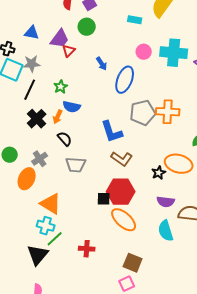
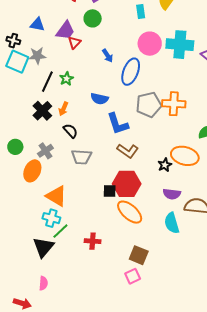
cyan rectangle: (135, 20) -> (141, 11), turned 72
pink circle: (144, 52) -> (150, 44), size x1.5
black line: (30, 90) -> (47, 82), moved
blue semicircle: (72, 107) -> (100, 99), moved

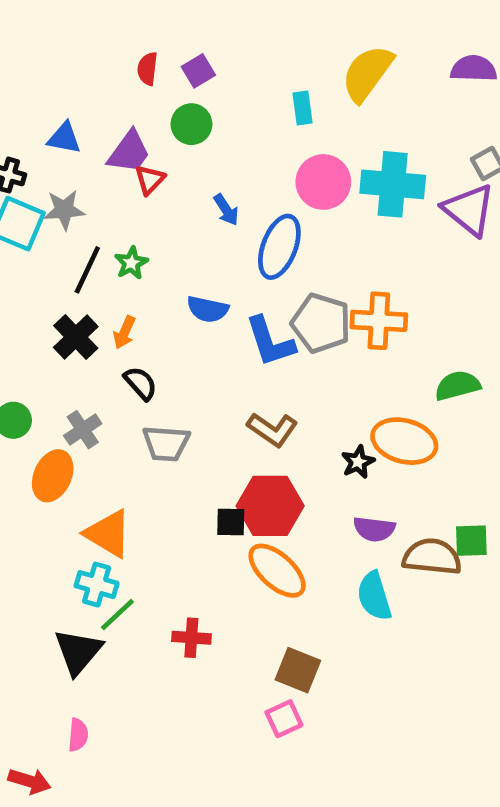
gray pentagon: (149, 105) -> (321, 323), turned 30
blue L-shape: (118, 124) -> (270, 342), moved

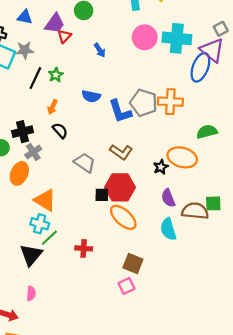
blue ellipse: (279, 247) -> (200, 67), moved
black cross: (76, 337) -> (23, 132), moved, turned 30
gray trapezoid: (166, 443) -> (85, 163), moved, turned -150
purple semicircle: (374, 529) -> (168, 198), turned 60

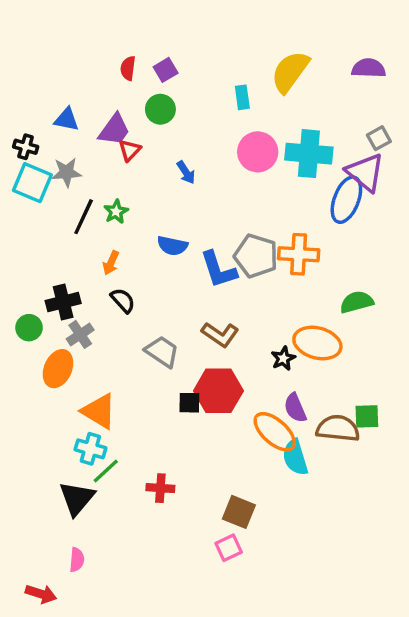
orange ellipse: (123, 217) -> (275, 432), moved

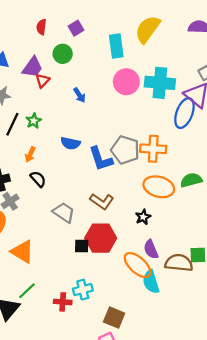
purple square: (166, 70) -> (76, 28), moved
cyan rectangle: (242, 97) -> (116, 46), size x1.5
orange ellipse: (317, 343) -> (159, 187), moved
cyan cross: (90, 449) -> (83, 290), moved, turned -30

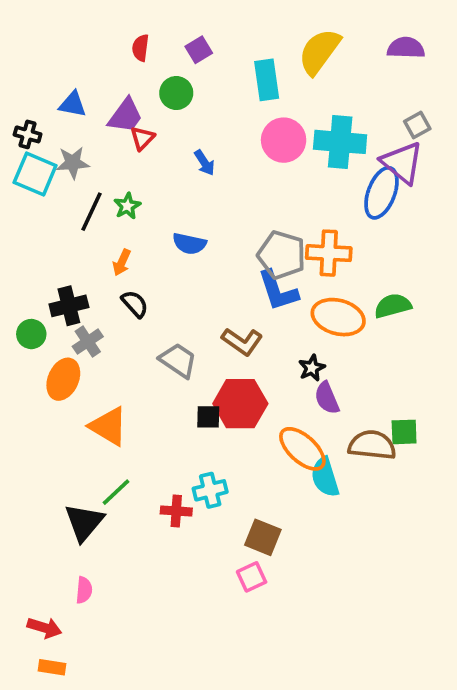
blue L-shape: (101, 159) -> (278, 291), moved
purple semicircle: (151, 249) -> (327, 398), moved

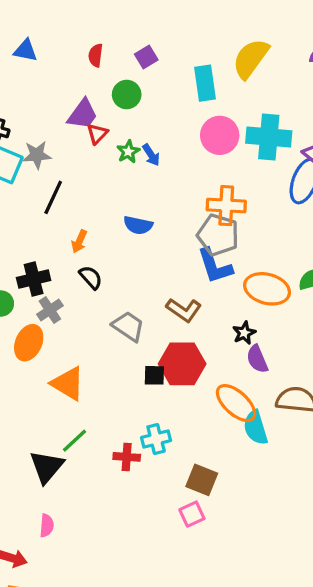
blue triangle: (73, 104) -> (25, 50), moved
green star: (127, 206) -> (128, 152), moved
orange cross: (329, 253) -> (226, 206), moved

